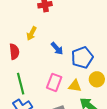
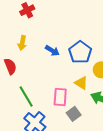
pink rectangle: (54, 82) -> (60, 97), moved
yellow triangle: (75, 86) -> (81, 83), turned 40

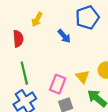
blue pentagon: (80, 52) -> (87, 17), moved

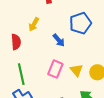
yellow triangle: (83, 77) -> (76, 70), moved
pink rectangle: (58, 84) -> (55, 69), moved

